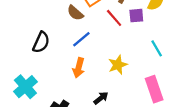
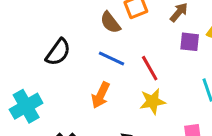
red line: (114, 18) -> (150, 68), moved
blue line: (81, 39) -> (112, 59), turned 54

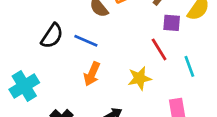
blue line: (112, 59) -> (86, 41), moved
red line: (150, 68) -> (159, 49), moved

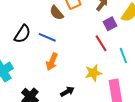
purple square: (172, 23) -> (110, 24), turned -32
yellow star: (139, 78) -> (93, 73), moved

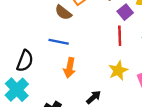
black semicircle: (22, 34) -> (25, 61), moved
red line: (101, 43) -> (120, 36), turned 42

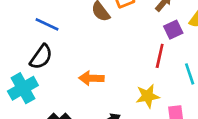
blue line: (59, 42) -> (47, 24), moved
orange arrow: (70, 68) -> (91, 78), turned 66

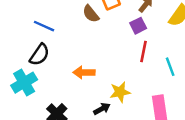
purple square: (173, 30) -> (138, 26), moved
yellow star: (148, 96) -> (120, 92), moved

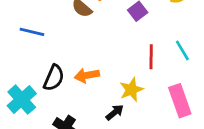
red line: (143, 51) -> (151, 57), moved
black semicircle: (39, 55) -> (54, 78), moved

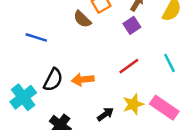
red line: (151, 57) -> (129, 66), moved, turned 50
yellow star: (131, 90) -> (133, 104), moved
pink rectangle: (180, 101) -> (164, 108), turned -40

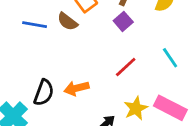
blue line: (36, 37) -> (35, 25), moved

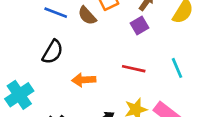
red line: (126, 67) -> (134, 69), turned 45
black semicircle: (44, 93) -> (53, 52), moved

